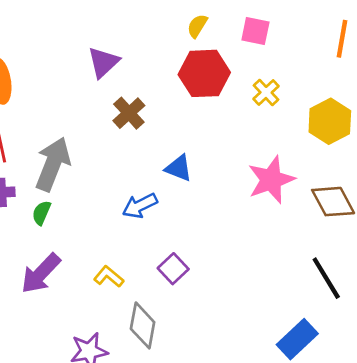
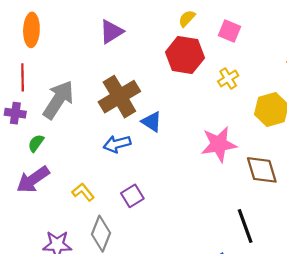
brown cross: (129, 113) -> (119, 97), moved, size x1.6
green semicircle: (41, 213) -> (36, 143), moved

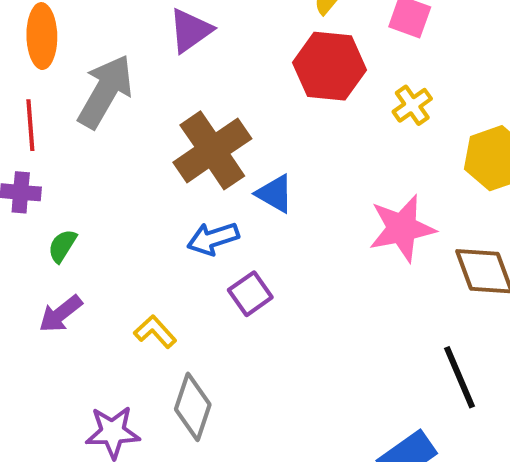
gray arrow: (58, 100) -> (105, 91), moved
purple arrow: (33, 180) -> (61, 314), size x0.7
purple square: (132, 196) -> (250, 294), moved

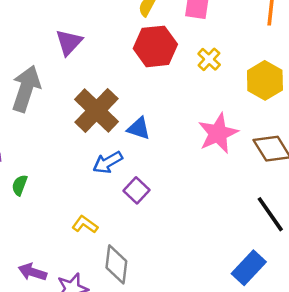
purple arrow: (61, 314) -> (32, 272), moved, turned 68

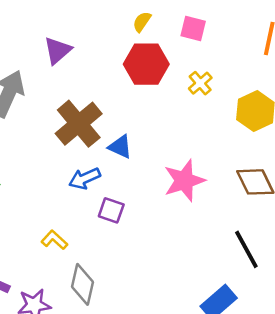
pink star: (218, 133) -> (184, 181), moved
purple square: (136, 190) -> (111, 210), turned -30

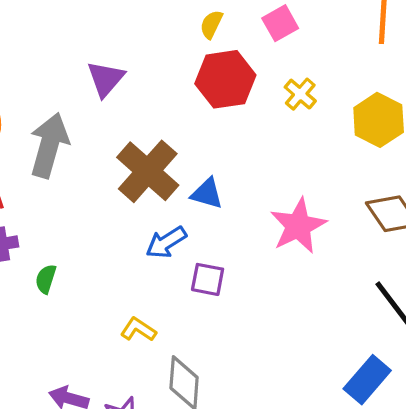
pink square: (193, 28) -> (280, 23), turned -35

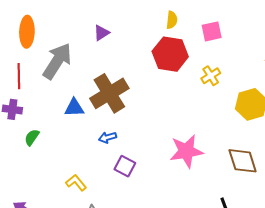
yellow semicircle: (211, 24) -> (172, 20), turned 144
purple triangle: (106, 79) -> (101, 33), size x0.7
blue triangle: (207, 194) -> (74, 108), moved, turned -35
blue arrow: (166, 242) -> (107, 137), size x0.7

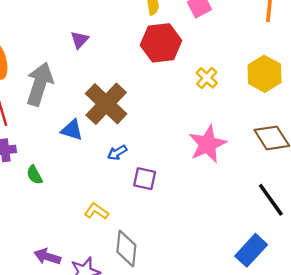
yellow cross: (211, 76) -> (207, 78), moved
blue triangle: (74, 108) -> (72, 130), turned 35
green semicircle: (32, 137) -> (34, 175), turned -48

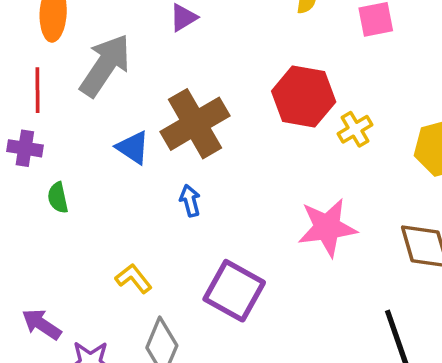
red hexagon: (161, 43) -> (304, 96), moved
blue arrow: (117, 153) -> (190, 201), turned 90
purple square: (145, 179) -> (234, 291), moved, size x1.6

